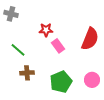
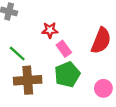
brown cross: (27, 73) -> (28, 80), size x1.6
green pentagon: (61, 82) -> (67, 74), moved

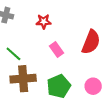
red star: (50, 30) -> (44, 22), moved
green pentagon: (67, 74) -> (59, 86), moved

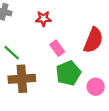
green pentagon: (59, 86) -> (68, 73), moved

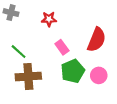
pink circle: (96, 87) -> (99, 75), moved

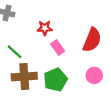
red star: (49, 19) -> (45, 28), moved
green pentagon: (73, 71) -> (55, 80), moved

